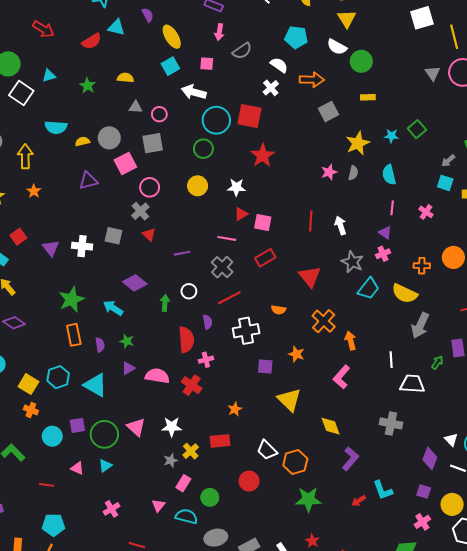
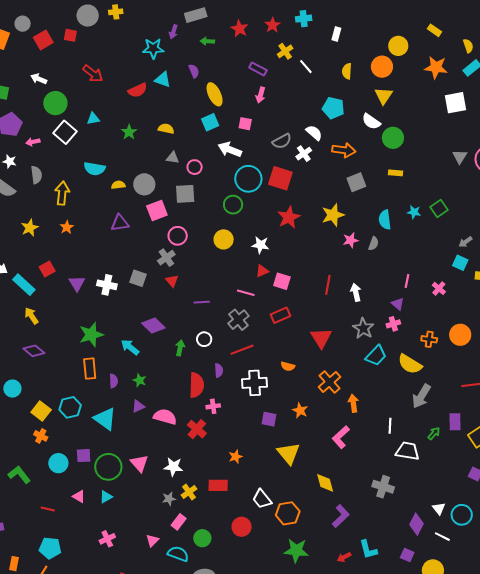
gray semicircle: (242, 51) -> (282, 141), moved
yellow star: (358, 143) -> (333, 215), moved
cyan semicircle: (389, 175) -> (385, 220), moved

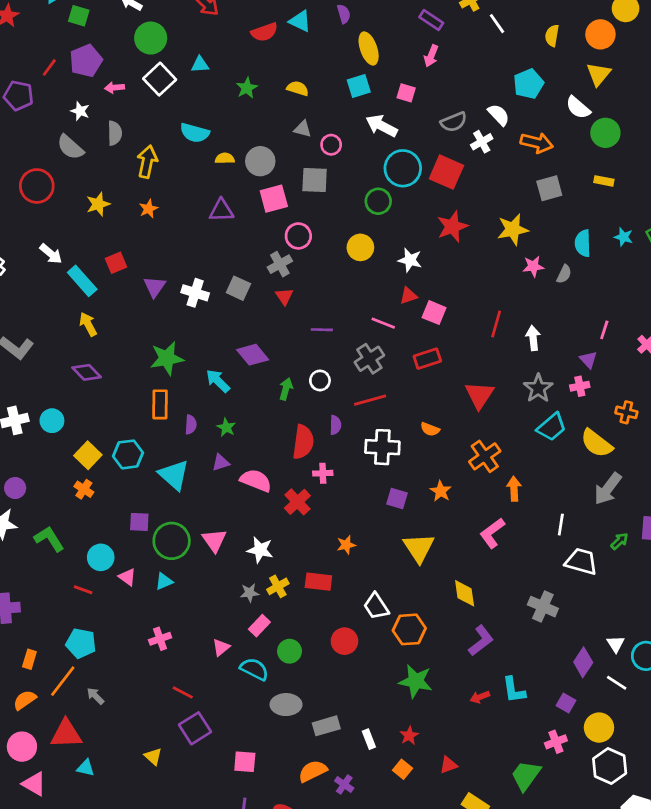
cyan pentagon: (333, 108) -> (528, 84), turned 30
cyan circle: (58, 463) -> (101, 557), moved

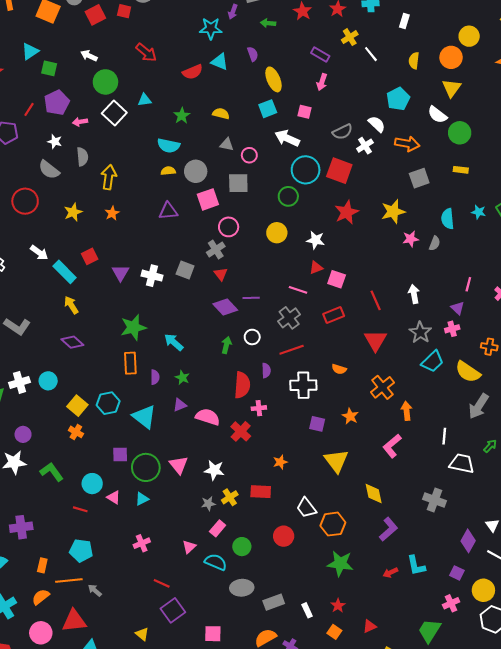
cyan semicircle: (195, 133) -> (169, 146), moved
red line: (496, 324) -> (376, 300), moved, turned -36
purple diamond: (253, 355) -> (225, 307), moved
orange line: (63, 681) -> (69, 580), turned 50

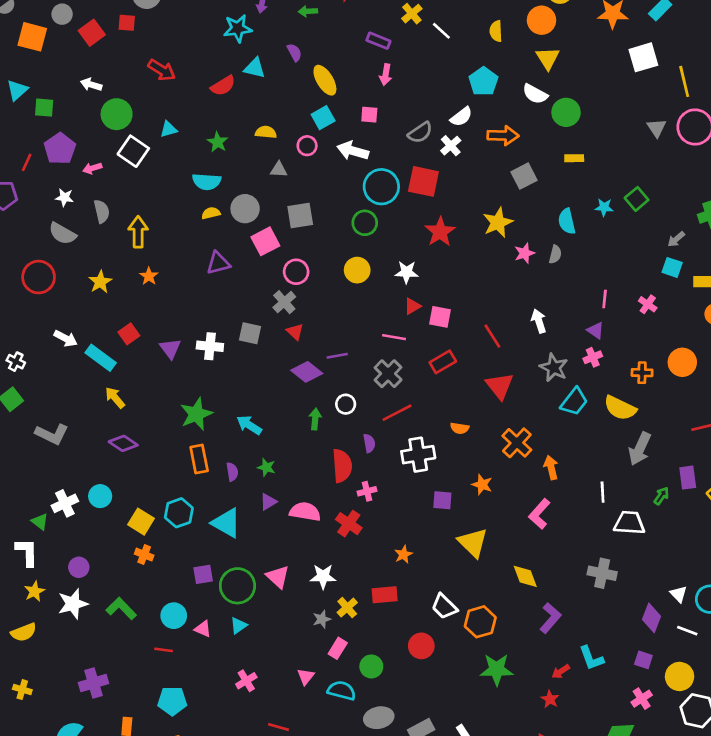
white semicircle: (377, 124) -> (461, 117), turned 108
pink circle: (249, 155) -> (307, 146), moved
red star: (338, 606) -> (550, 699), moved

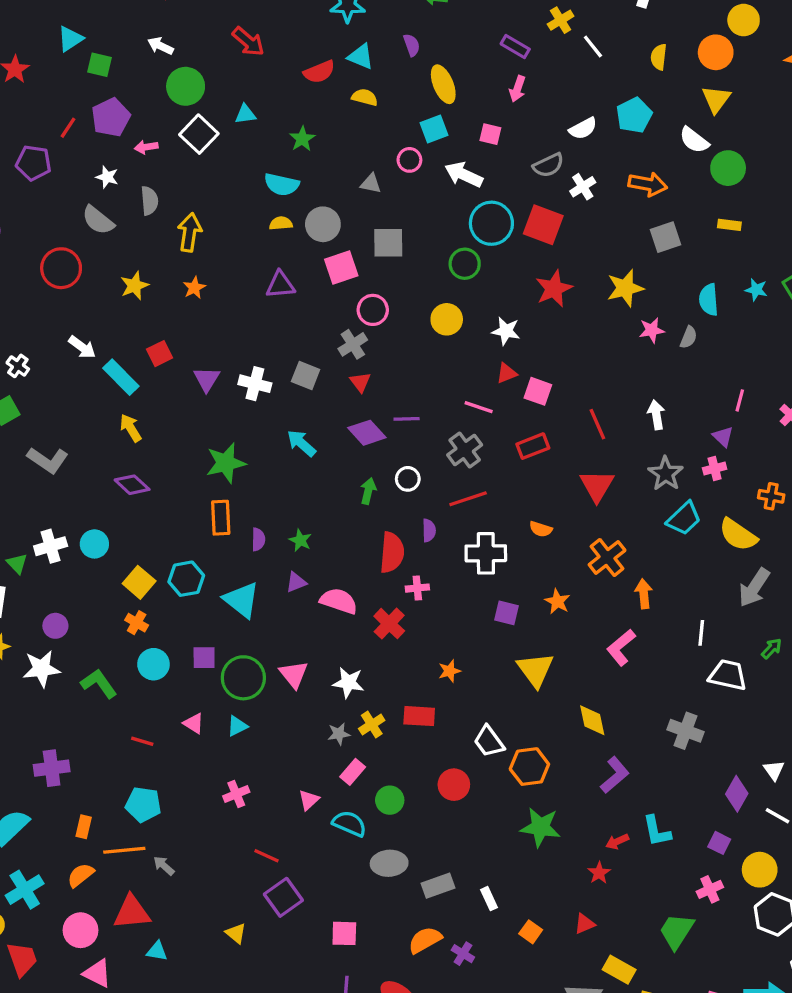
white semicircle: (461, 117) -> (583, 128), moved
yellow semicircle: (266, 132) -> (365, 97), moved
cyan arrow: (249, 425) -> (301, 443), moved
cyan circle: (174, 616) -> (153, 664), moved

